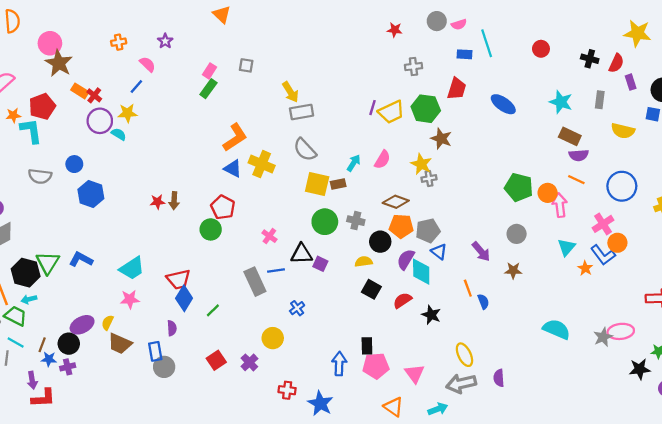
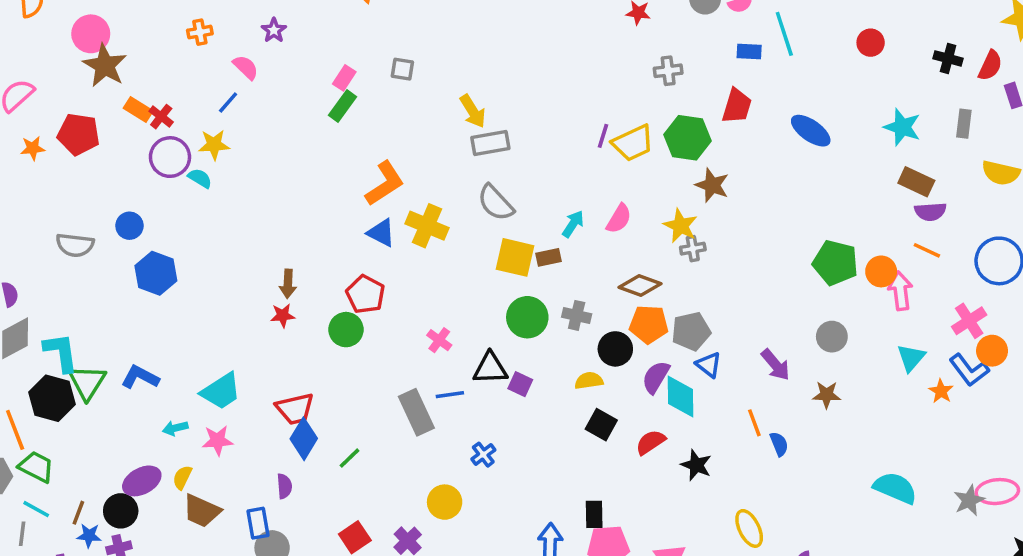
red pentagon: (42, 106) -> (78, 134), turned 30
cyan L-shape: (31, 131) -> (61, 352), moved
red star: (157, 202) -> (283, 315), moved
cyan arrow: (29, 299) -> (175, 428), moved

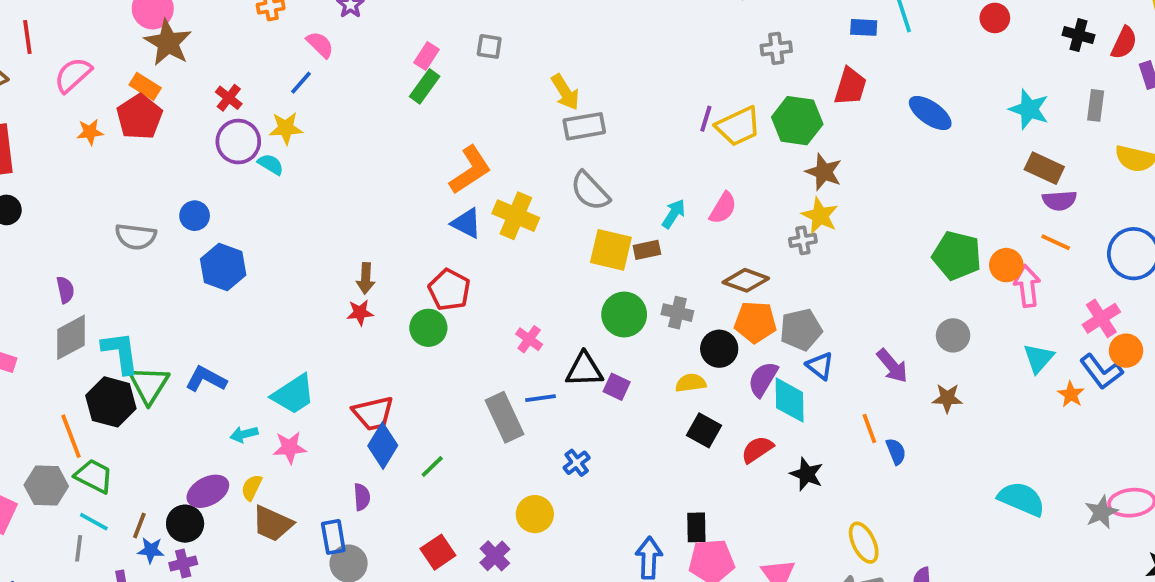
orange rectangle: (138, 110) -> (145, 86), moved
red pentagon: (78, 134) -> (139, 117), turned 30
yellow star: (680, 226) -> (820, 216), moved

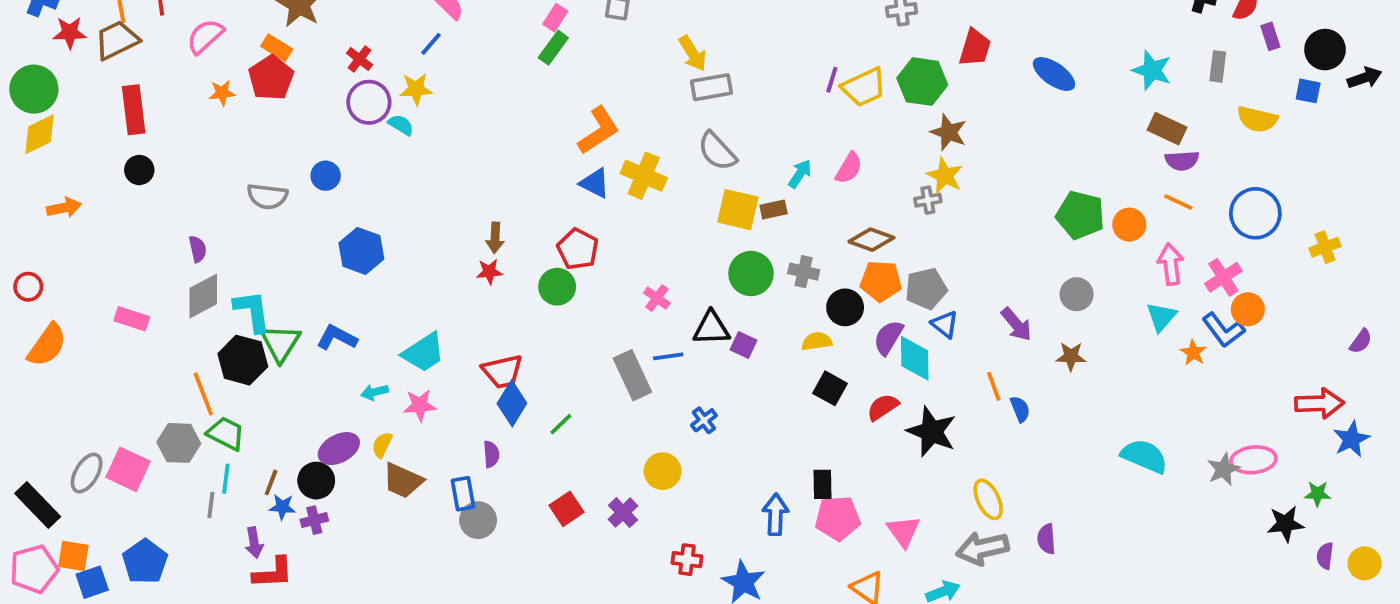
blue hexagon: (223, 267) -> (361, 251), moved
pink arrow: (1027, 286) -> (1171, 264), moved
black star: (807, 474) -> (932, 432), size x1.5
cyan line: (94, 522) -> (226, 479), turned 68

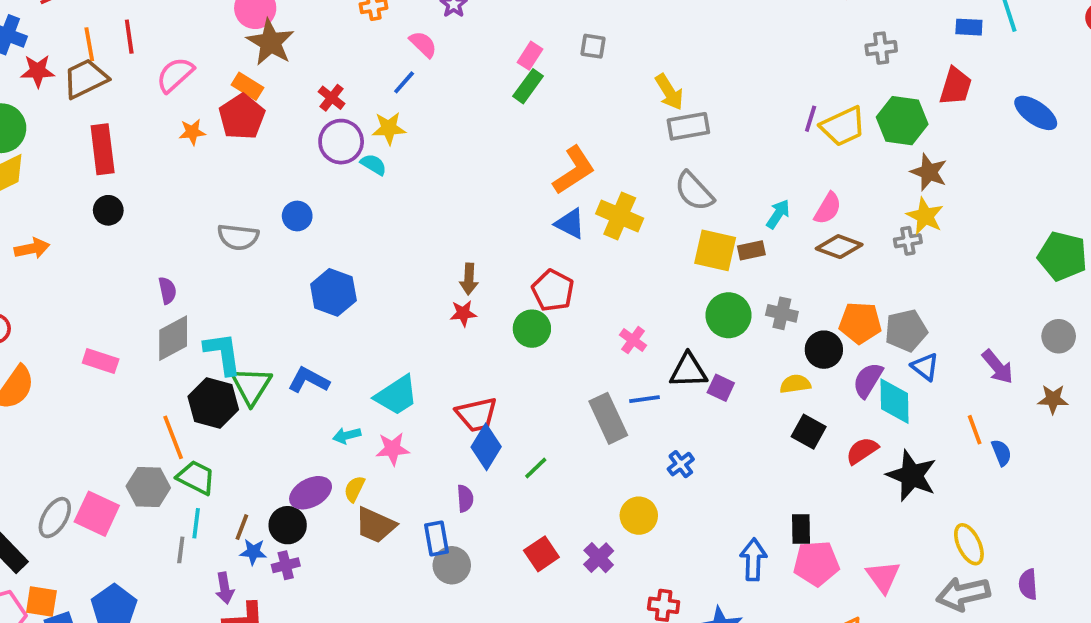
brown diamond: (871, 240) -> (839, 247), moved

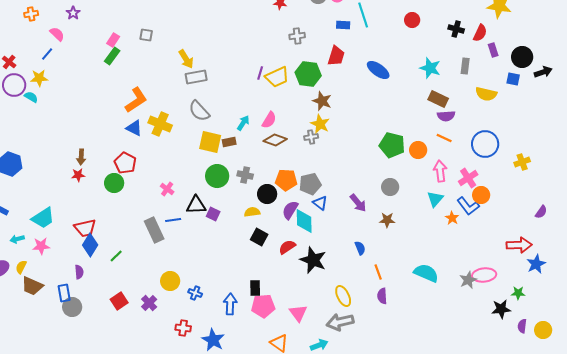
orange line: (975, 430) -> (378, 272), moved
blue cross: (681, 464) -> (195, 293), moved, turned -32
purple semicircle: (1028, 584) -> (382, 296), moved

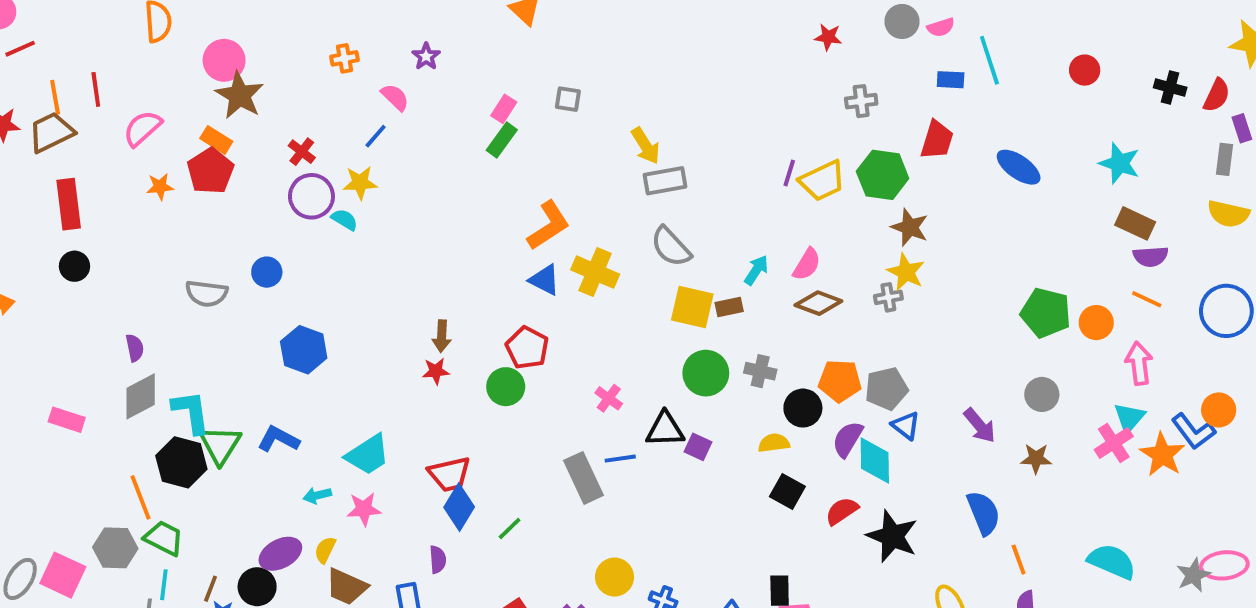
gray rectangle: (465, 66) -> (1224, 159), moved
pink cross: (468, 178) -> (1114, 443), moved
orange star: (452, 218) -> (1162, 455), size x1.6
blue semicircle: (360, 248) -> (984, 513), size x1.6

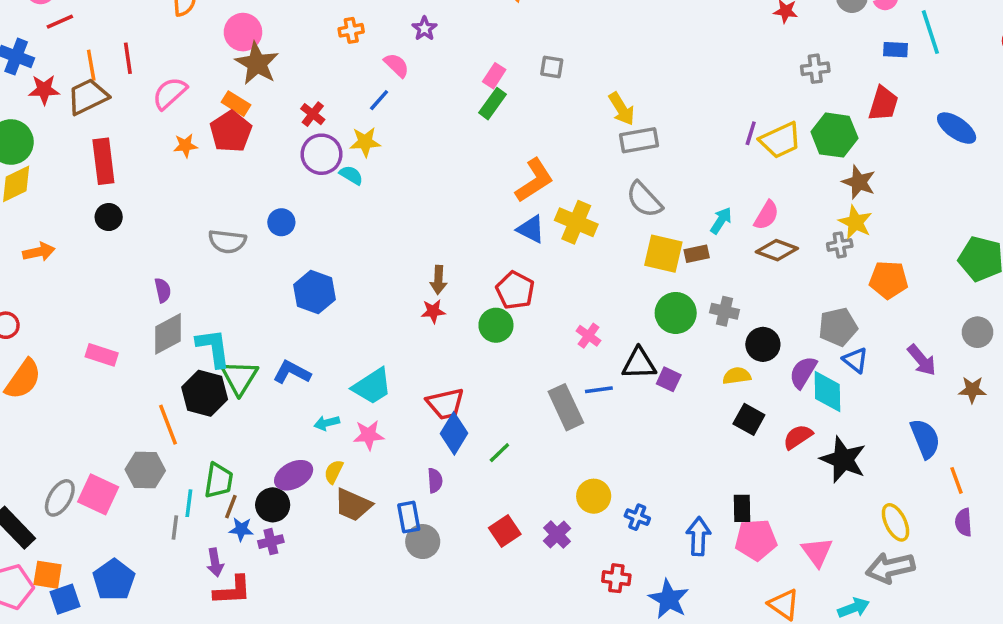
orange pentagon: (840, 381) -> (889, 280), moved
green trapezoid: (164, 538) -> (219, 480), moved, turned 72

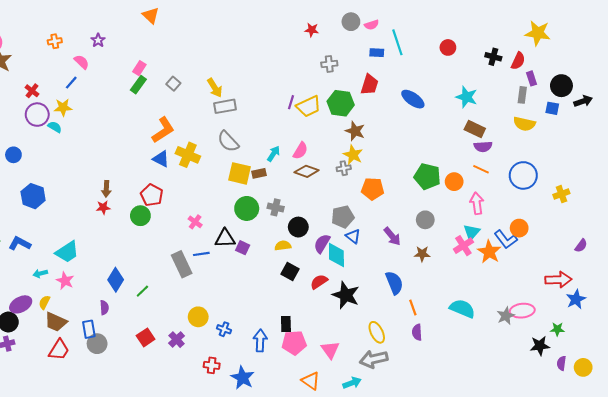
gray square: (552, 67) -> (173, 84), moved, turned 32
red trapezoid: (445, 404) -> (59, 350), moved, turned -45
pink star: (369, 435) -> (65, 281), turned 30

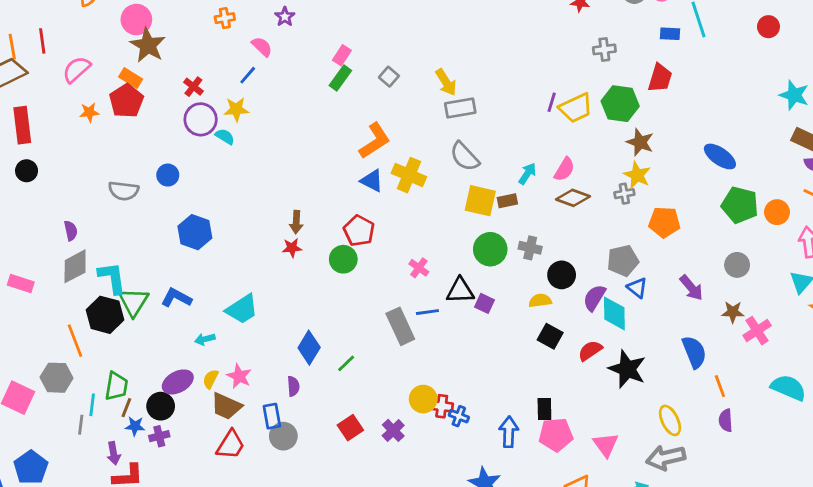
blue ellipse: (413, 99) -> (720, 156), moved
pink cross: (463, 246) -> (757, 331), moved
pink star: (65, 281) -> (239, 376), moved
red cross: (212, 365) -> (442, 406), moved

